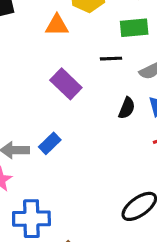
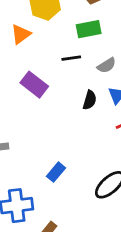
orange triangle: (57, 25) -> (21, 34), turned -30
blue rectangle: (50, 143) -> (56, 172), moved

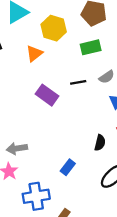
black line: (71, 58) -> (78, 82), moved
black semicircle: (90, 100) -> (100, 143), moved

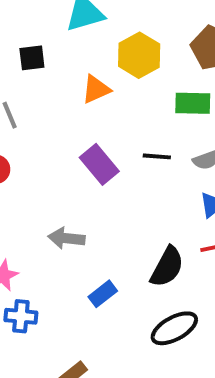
black semicircle: (100, 143) -> (167, 267), size x1.5
gray arrow: (17, 148) -> (66, 238), moved
blue cross: (36, 196) -> (21, 316), moved, size x0.7

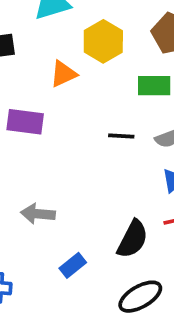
purple rectangle: (99, 164) -> (25, 122), moved, turned -42

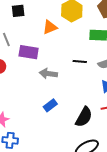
gray arrow: (38, 214) -> (48, 74), moved
blue rectangle: (73, 265) -> (50, 105), moved

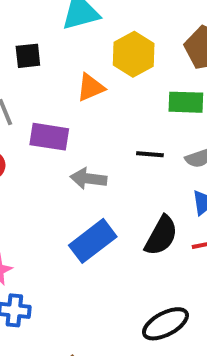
blue rectangle: (50, 105) -> (93, 241), size x1.6
black semicircle: (84, 117) -> (161, 236), moved

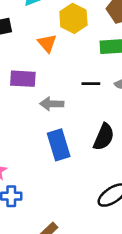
orange triangle: (91, 87) -> (47, 43), turned -42
blue rectangle: (93, 241) -> (59, 145), turned -64

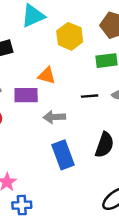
orange triangle: (47, 43) -> (47, 76), moved, turned -30

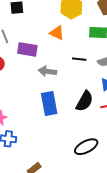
orange triangle: (47, 76) -> (57, 33), moved

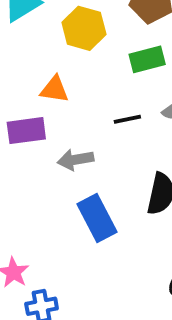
orange triangle: (57, 33) -> (54, 89), moved

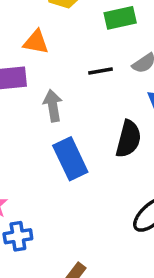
gray arrow: (76, 160) -> (53, 106), turned 88

